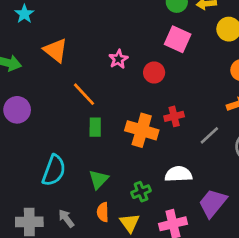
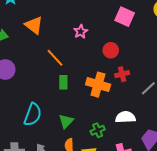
red circle: (154, 72) -> (111, 50), moved

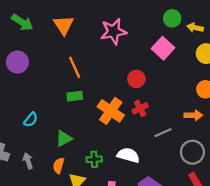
pink star: (81, 32) -> (113, 31), moved, size x1.6
red cross: (122, 74) -> (140, 108), turned -32
green rectangle: (63, 82) -> (75, 96), turned 64
cyan semicircle: (33, 115) -> (31, 120), size x0.6

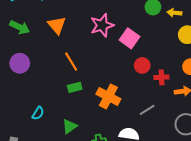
pink square: (163, 48) -> (130, 38), moved
red circle: (136, 79) -> (142, 65), moved
red cross: (140, 108) -> (161, 77), moved, turned 32
gray line: (163, 133) -> (147, 110), moved

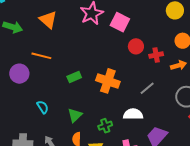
orange line: (71, 62) -> (41, 56), moved, turned -36
purple circle: (20, 63) -> (19, 74), moved
cyan semicircle: (38, 113) -> (43, 107), turned -56

